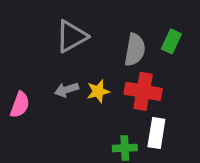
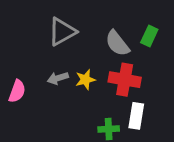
gray semicircle: (135, 50) -> (117, 43), turned 132

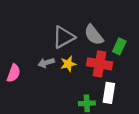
gray triangle: (62, 32) -> (64, 37), moved
green rectangle: (149, 36) -> (119, 46), moved

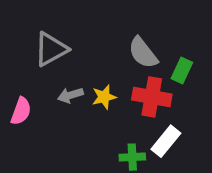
gray triangle: (64, 37) -> (51, 49), moved
white rectangle: (109, 93) -> (166, 141), turned 30

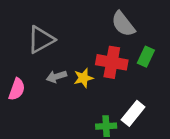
gray semicircle: (143, 53) -> (123, 24), moved
red cross: (152, 97) -> (112, 62), moved

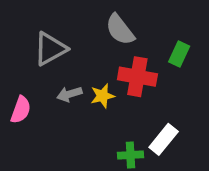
gray semicircle: (123, 24) -> (120, 30), moved
green rectangle: (146, 57) -> (179, 54), moved

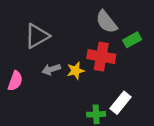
gray semicircle: (120, 30) -> (106, 22), moved
green rectangle: (179, 54) -> (132, 40), turned 36

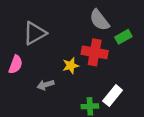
gray arrow: (51, 69) -> (46, 85), moved
pink semicircle: (15, 81) -> (16, 64), moved

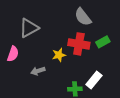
green rectangle: (123, 37) -> (103, 42), moved

